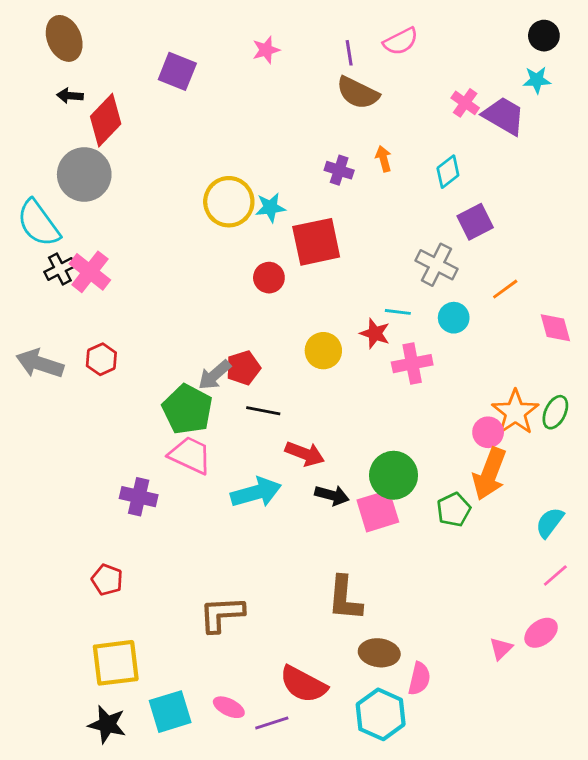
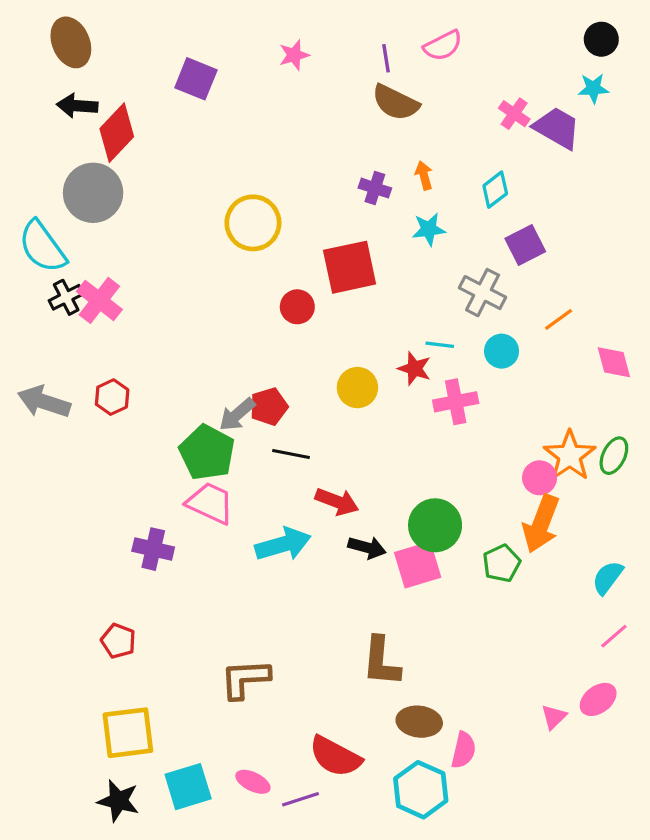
black arrow: (70, 96) -> (77, 106), size x1.4
cyan star: (270, 207) -> (429, 229), moved

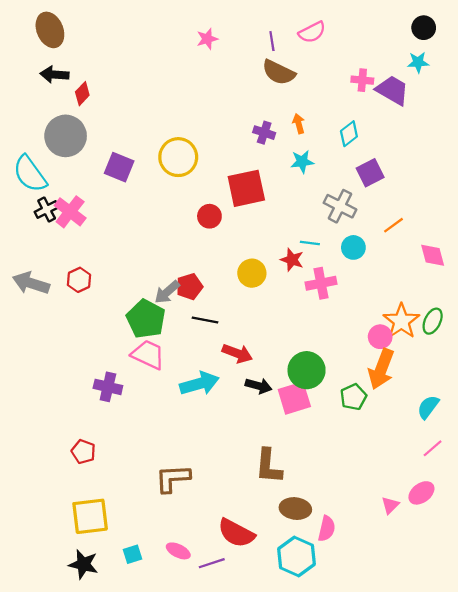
purple square: (196, 79) -> (119, 167), moved
pink cross: (514, 114) -> (362, 80), turned -30
red diamond: (117, 133) -> (82, 94), size x0.6
cyan square: (188, 787) -> (133, 554), size x0.6

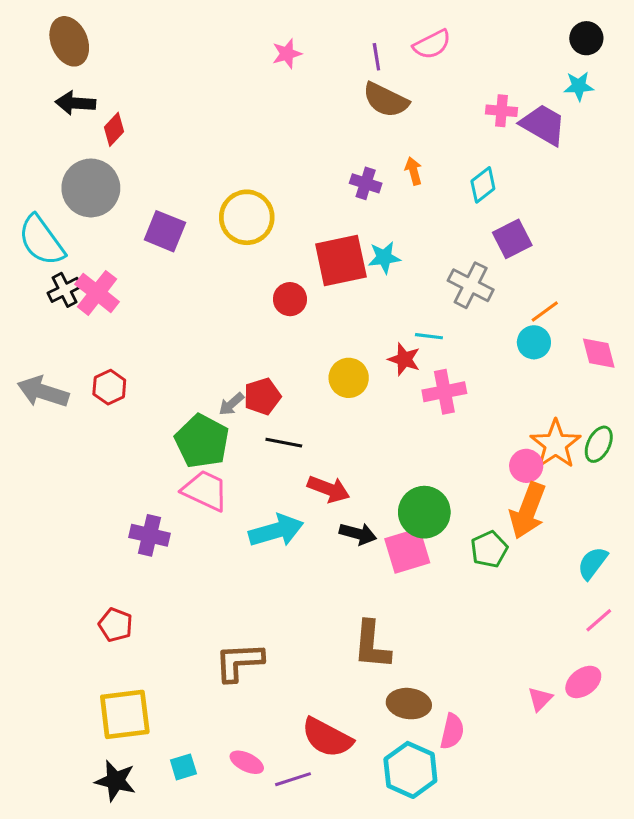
cyan star: (302, 162) -> (384, 257), moved
cyan circle: (353, 247) -> (534, 342), moved
gray arrow: (167, 292) -> (231, 404), size x0.7

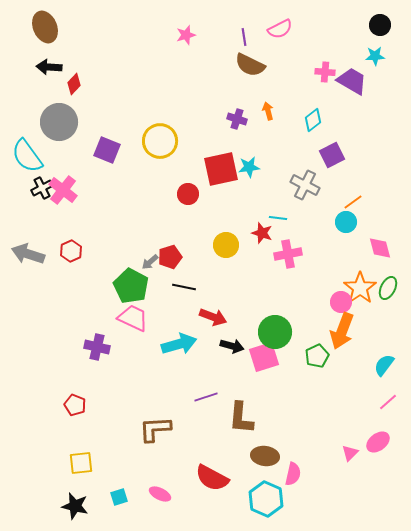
pink diamond: (599, 353) -> (380, 248), moved
yellow square: (125, 714) -> (81, 463), size x0.7
purple line: (293, 779) -> (206, 397), moved

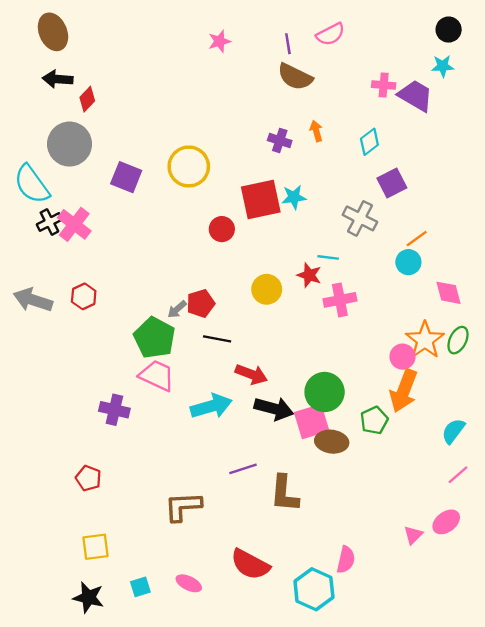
black arrow: (232, 346) -> (274, 409), size x1.4
brown ellipse: (265, 456) -> (332, 442), moved

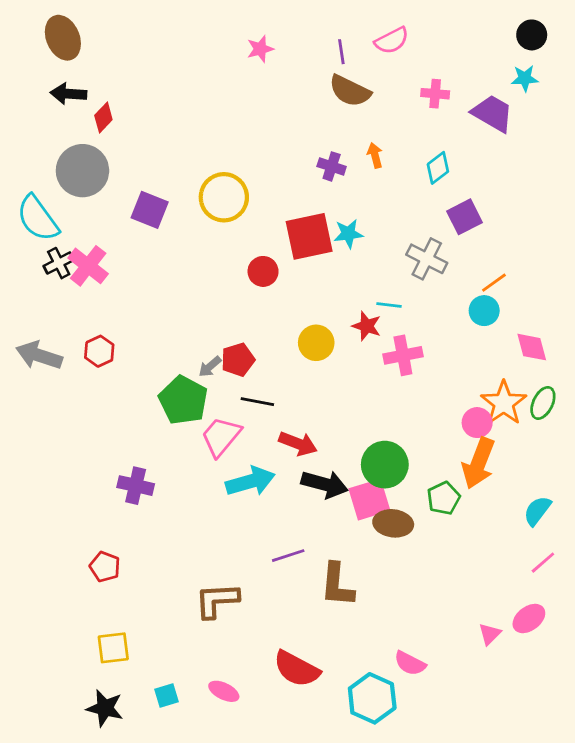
pink cross: (384, 85) -> (435, 94), moved
pink trapezoid: (157, 375) -> (221, 437), moved, turned -75
pink semicircle: (346, 560) -> (410, 663), turned 104

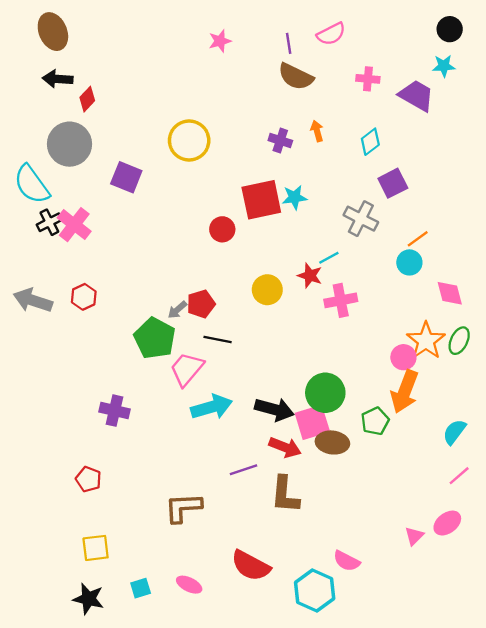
yellow circle: (224, 197) -> (189, 141), moved
cyan line: (389, 305) -> (329, 258), turned -36
red arrow: (298, 444) -> (285, 447), moved

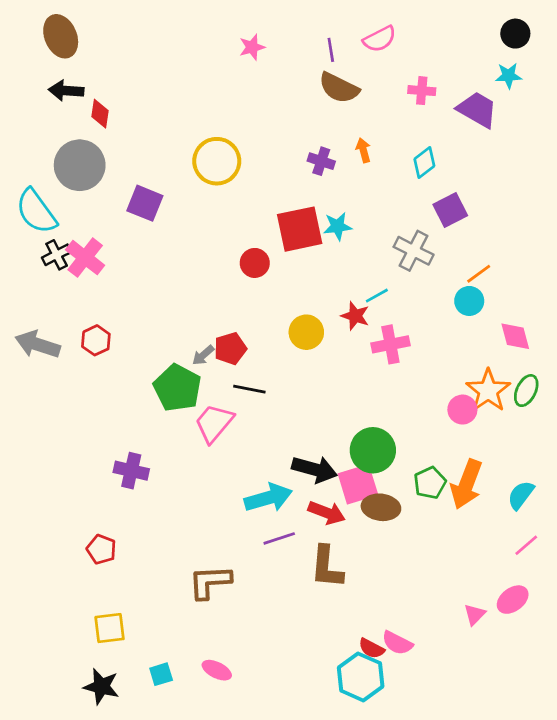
red diamond: (87, 99) -> (100, 114), turned -35
orange arrow: (405, 392) -> (466, 484), moved
cyan arrow: (212, 407) -> (268, 498), moved
red semicircle: (251, 566) -> (371, 648), moved, size x0.6

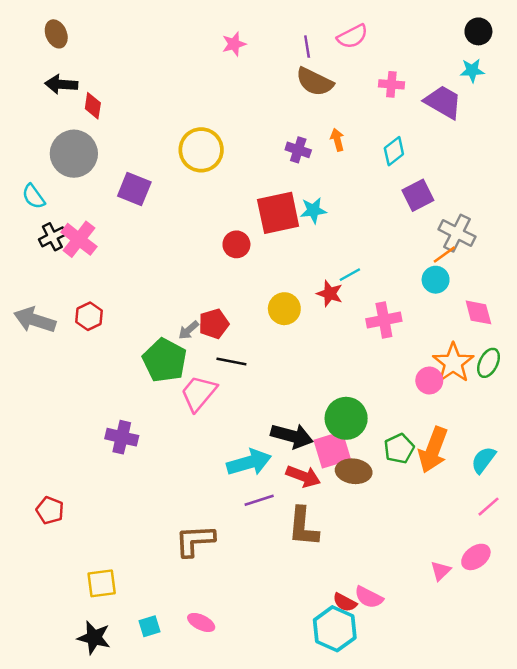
brown ellipse: (61, 36) -> (56, 34), size x0.7
cyan semicircle: (36, 211) -> (34, 196), size x0.6
gray cross: (414, 251) -> (457, 233), moved
pink cross: (390, 344) -> (384, 320), moved
red pentagon: (101, 549) -> (50, 510), moved

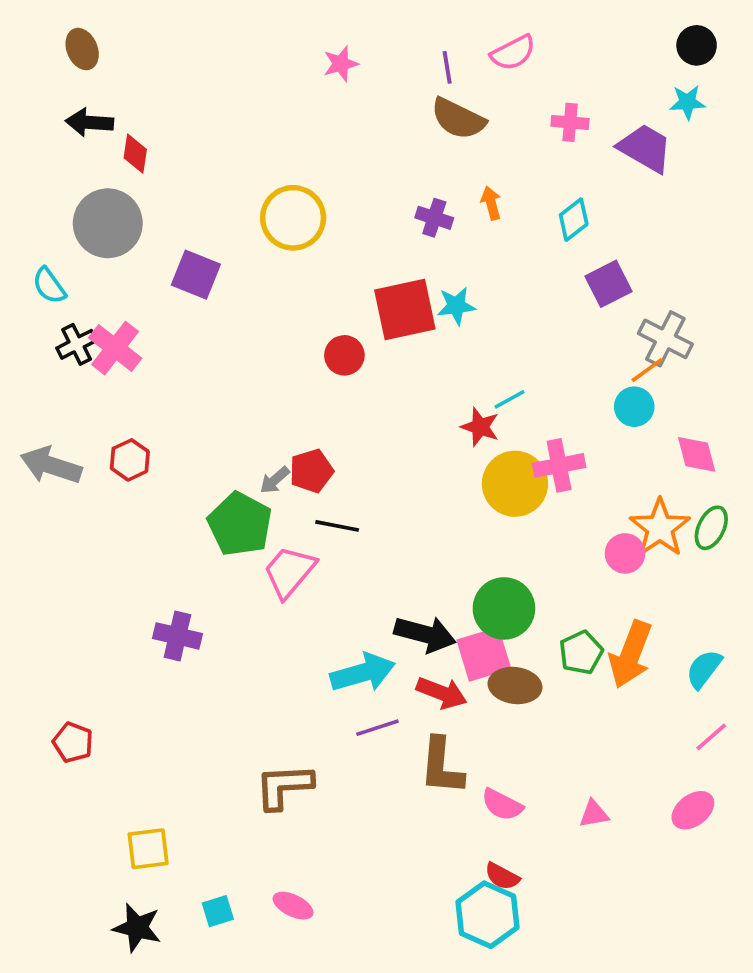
yellow circle: (284, 309) -> (515, 484), moved, size x1.4
pink triangle: (441, 571) -> (594, 814), moved, turned 35
pink semicircle: (369, 597) -> (502, 805), moved

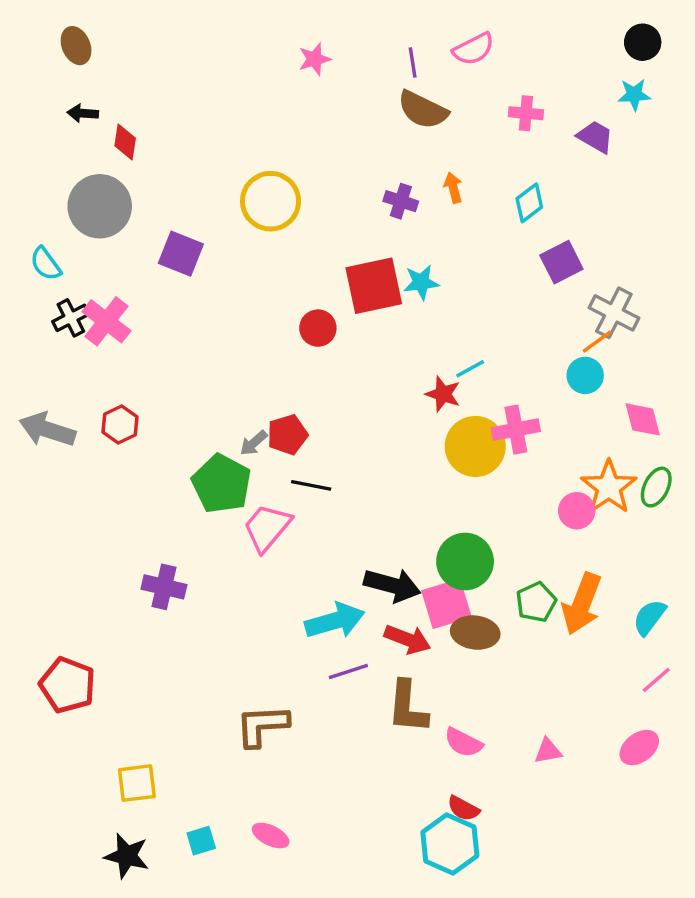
black arrow: (89, 122) -> (83, 113), size x0.7
purple trapezoid: (645, 148) -> (595, 137), size x0.7
red pentagon: (73, 742) -> (68, 685), size x1.5

